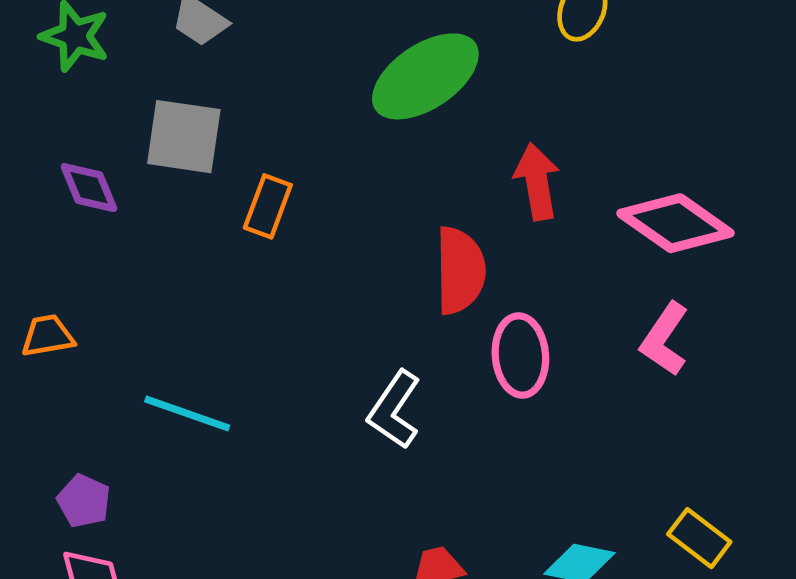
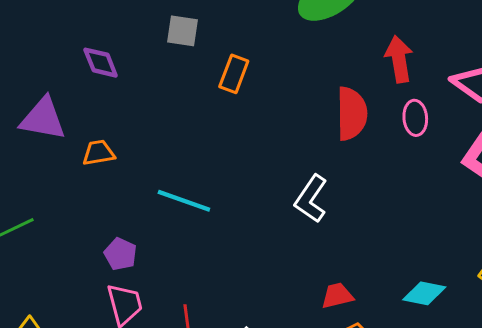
gray square: (184, 137) -> (182, 31), size x0.7
purple diamond: (89, 188) -> (101, 63), moved
pink ellipse: (520, 355) -> (415, 118), moved, size x0.7

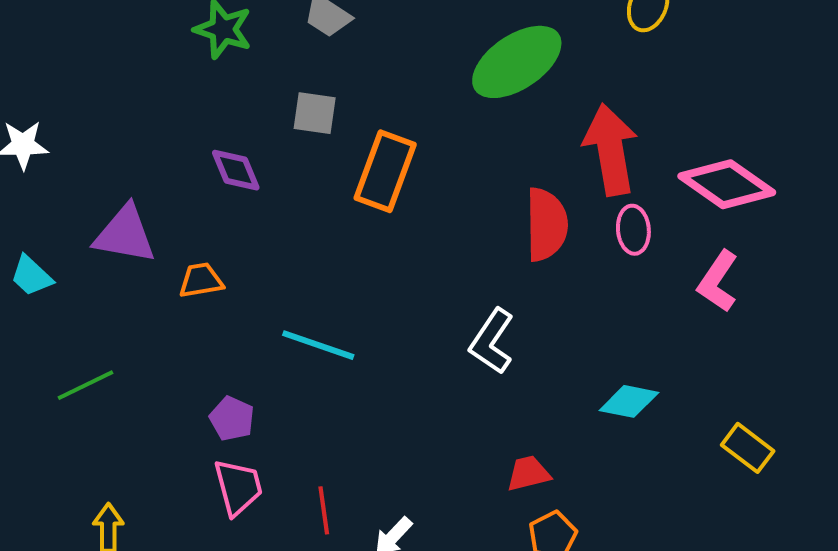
red arrow: (399, 59) -> (611, 150), size x1.4
purple diamond: (101, 63) -> (236, 170), moved
orange rectangle: (234, 74) -> (385, 171), size x1.5
cyan diamond: (424, 293) -> (629, 401), moved

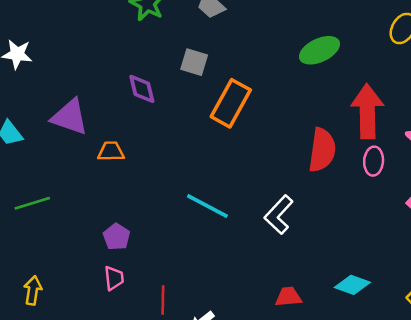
green ellipse: (517, 62) -> (319, 50), size x0.7
cyan line: (318, 345) -> (207, 206), moved
cyan diamond: (629, 401) -> (352, 285), moved
pink trapezoid: (238, 487) -> (114, 278), size x0.7

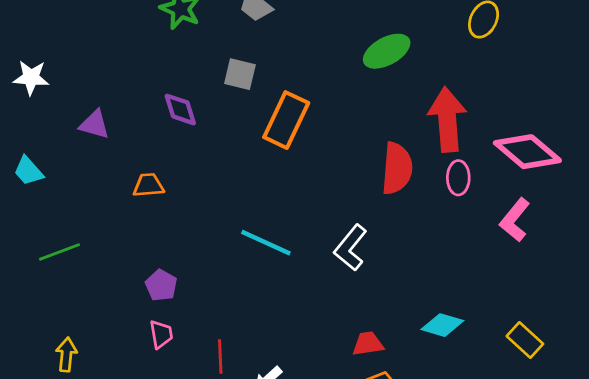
purple triangle: (70, 117) -> (94, 124), moved, size x0.7

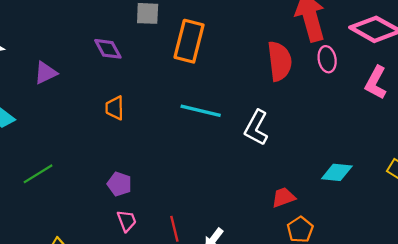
purple triangle: (94, 124) -> (46, 73), turned -30
orange trapezoid: (148, 185) -> (115, 108), moved, turned -75
cyan line: (266, 243) -> (201, 111), moved

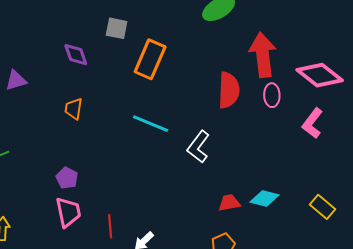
purple triangle: (46, 73) -> (16, 80), moved
red trapezoid: (284, 197) -> (229, 203), moved
pink trapezoid: (127, 221) -> (68, 212), size x1.5

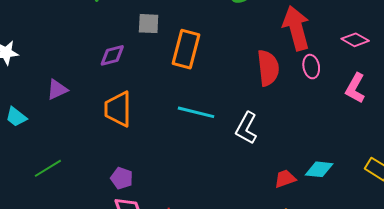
purple diamond: (76, 55) -> (112, 55), turned -76
pink diamond: (320, 75) -> (355, 40), size x0.6
orange trapezoid: (74, 109) -> (118, 109), size x1.6

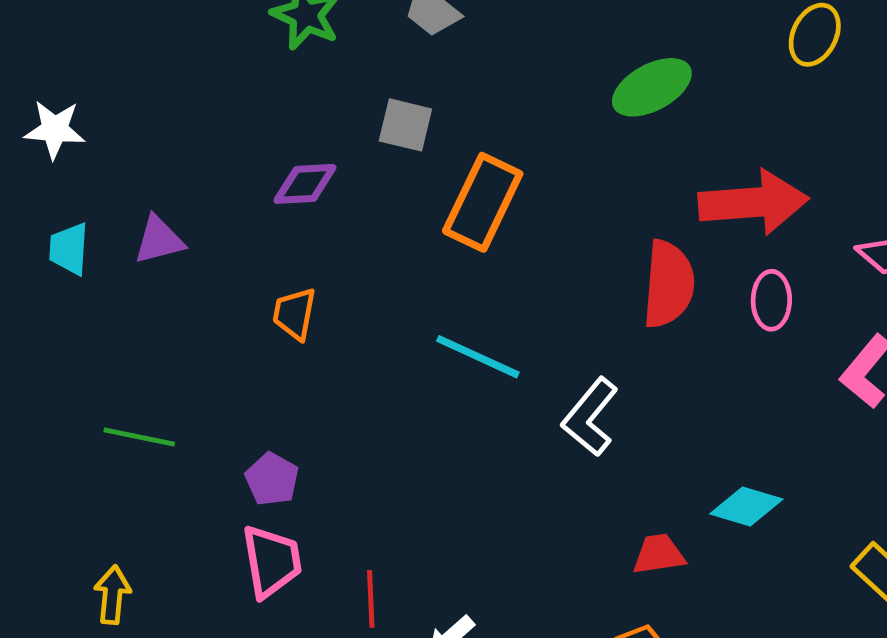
red arrow: (296, 28) -> (753, 202), turned 90
orange trapezoid: (118, 109) -> (294, 314), size x0.6
cyan trapezoid: (16, 117) -> (69, 249), moved, turned 45
green line: (48, 168) -> (139, 437), moved, turned 32
cyan diamond: (319, 169) -> (746, 507), moved

